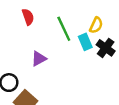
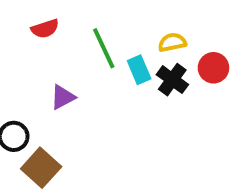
red semicircle: (28, 17) -> (45, 29), turned 91
yellow semicircle: (96, 25) -> (172, 42), moved, turned -126

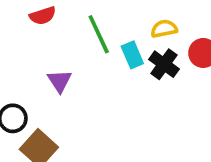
purple triangle: (63, 97) -> (59, 81), turned -35

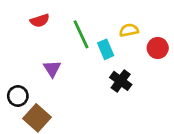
black cross: (164, 64) -> (121, 81), moved

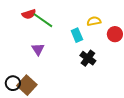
green line: (81, 34) -> (43, 20), moved, turned -30
black circle: (18, 96) -> (13, 83), moved

